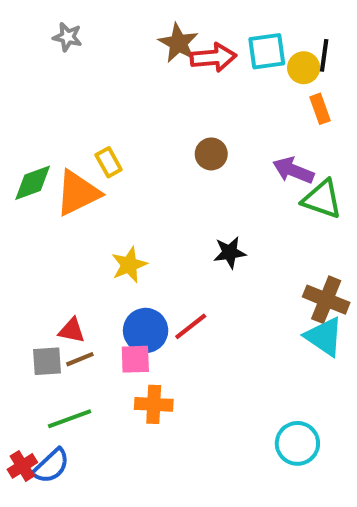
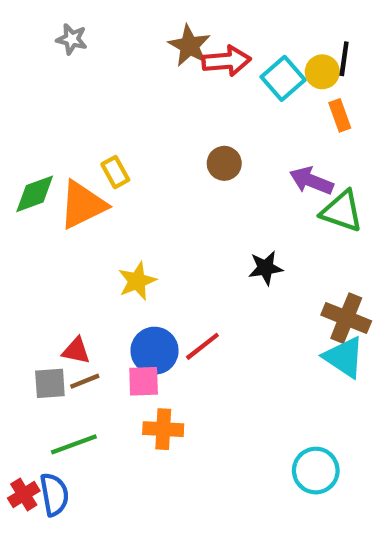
cyan square: (267, 51) -> (283, 78), moved, turned -33
black star: (230, 252) -> (266, 268), moved
blue semicircle: (51, 466) -> (54, 494), turned -57

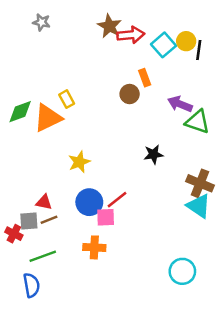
black line: (344, 59) -> (199, 50), moved
orange rectangle: (340, 115) -> (145, 78), moved
pink square: (144, 381) -> (106, 217), moved
red cross: (24, 494) -> (14, 234), moved, turned -30

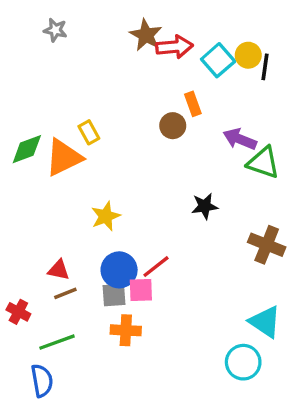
cyan triangle: (199, 206) -> (265, 322), moved
gray square: (29, 221) -> (114, 295), moved

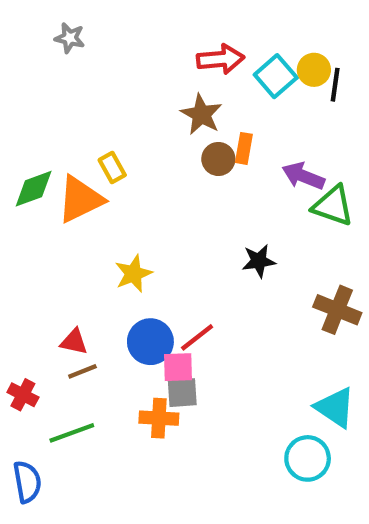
brown star: (146, 35) -> (201, 114), moved
orange rectangle: (193, 104) -> (244, 148), moved, turned 30
gray square: (114, 295) -> (182, 393), moved
blue semicircle: (42, 381) -> (27, 482), moved

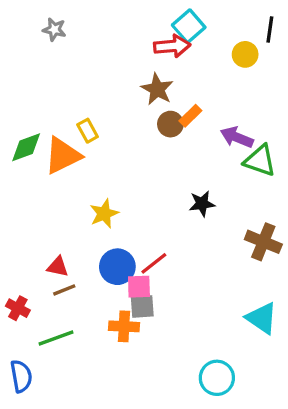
cyan square: (276, 76) -> (189, 26), moved
black line: (335, 85) -> (270, 30), moved
orange rectangle: (244, 148) -> (190, 116), turned 35
cyan circle: (308, 458) -> (217, 378), moved

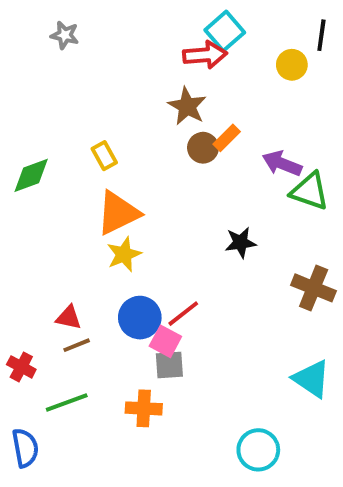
orange triangle: (63, 156) -> (118, 213), moved
pink square: (139, 287) -> (165, 341), turned 30
orange cross: (124, 326) -> (144, 408), moved

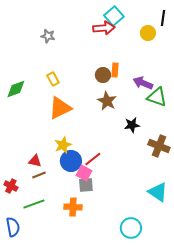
gray star: (65, 35) -> (48, 36), moved
brown star: (187, 106) -> (107, 101), moved
orange rectangle: (227, 138) -> (115, 70), turned -40
black star: (241, 243) -> (132, 125), moved
yellow star: (124, 254) -> (63, 145), moved

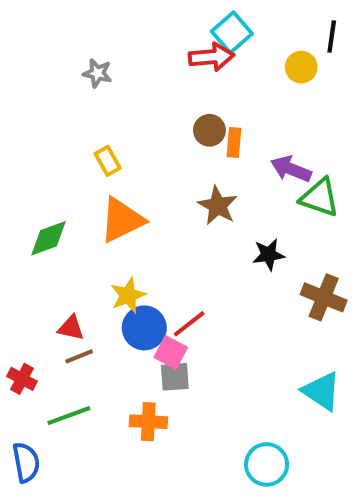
brown circle: (103, 75) -> (209, 130), moved
green diamond: (16, 89) -> (49, 238), moved

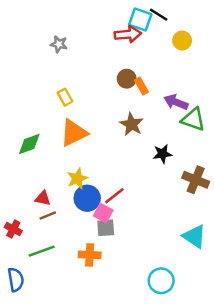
cyan square: (232, 32) -> (140, 20), turned -30
black line: (332, 37) -> (159, 15), moved, turned -66
orange rectangle: (234, 142) -> (141, 86), turned -35

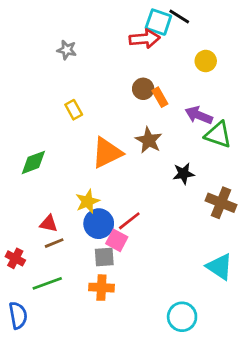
yellow circle: (182, 40) -> (206, 61), moved
orange triangle: (74, 133) -> (107, 153), moved
gray square: (106, 228) -> (104, 257), moved

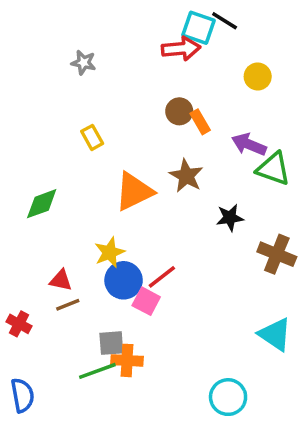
gray square: (104, 257) -> (111, 343), moved
green line: (47, 283) -> (97, 371), moved

